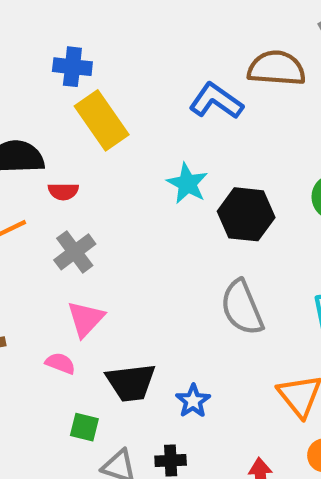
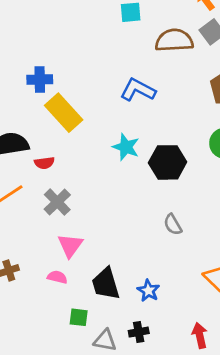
brown semicircle: (276, 68) -> (174, 40), moved
gray semicircle: (242, 308) -> (173, 225), size x0.6
black trapezoid: (131, 382) -> (106, 284), turned 88

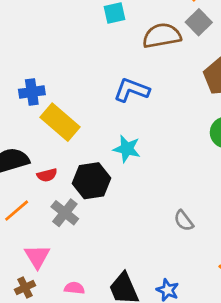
black hexagon: (168, 162) -> (91, 181), moved
pink triangle: (70, 245) -> (37, 256), moved

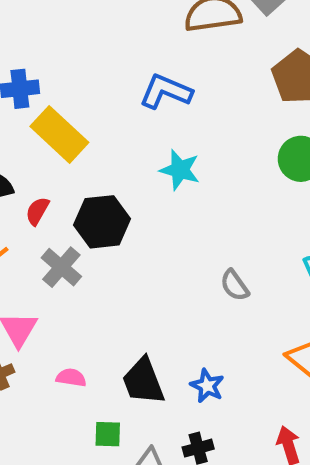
cyan star: (127, 149) -> (180, 170), moved
red semicircle: (47, 175) -> (37, 211), turned 132

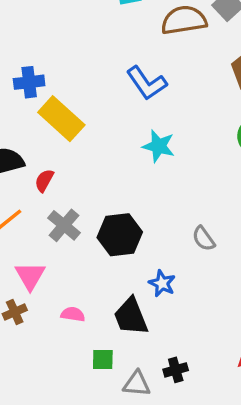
blue L-shape: (166, 91) -> (147, 83), turned -147
black hexagon: (102, 222) -> (120, 235), moved
blue star: (207, 386) -> (162, 283), moved

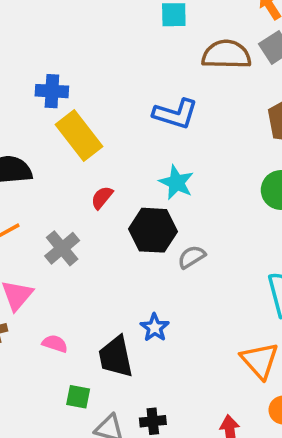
blue L-shape: (147, 83) -> (175, 114), turned -48
red semicircle: (44, 180) -> (102, 198), moved
black hexagon: (120, 235) -> (153, 230), moved
gray semicircle: (204, 239) -> (192, 257), moved, turned 84

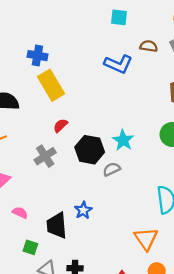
brown semicircle: (226, 55) -> (149, 46), size x0.6
blue L-shape: (175, 114) -> (118, 64), moved
cyan star: (176, 182) -> (123, 140), moved
gray cross: (62, 248) -> (45, 156), moved

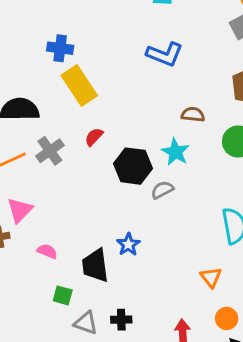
brown semicircle: (149, 46) -> (193, 114), moved
gray cross: (45, 156) -> (50, 151), moved
orange triangle: (146, 239) -> (211, 277), size x0.7

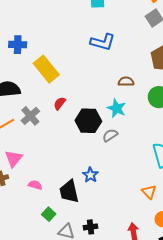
blue cross: (60, 48) -> (18, 45), moved
green square: (63, 295) -> (49, 214), turned 32

